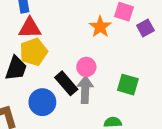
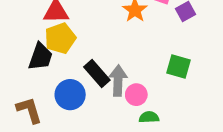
pink circle: (86, 67) -> (136, 95), moved
green square: (128, 85) -> (179, 66), moved

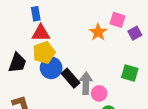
black trapezoid: (40, 57) -> (17, 63), moved
blue circle: (70, 95) -> (51, 68), moved

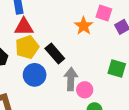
blue circle: (51, 68) -> (35, 75), moved
black rectangle: (71, 78) -> (55, 54), moved

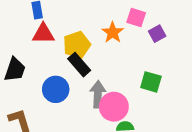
yellow pentagon: (27, 47) -> (77, 45), moved
pink circle: (85, 90) -> (114, 107), size x1.5

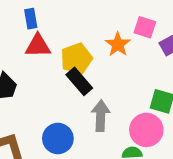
blue circle: (56, 89) -> (58, 138), moved
pink circle: (114, 107) -> (146, 130), moved

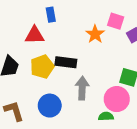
blue rectangle: (31, 19) -> (51, 15), moved
yellow pentagon: (76, 59) -> (42, 67), moved
black rectangle: (79, 81) -> (66, 62), turned -42

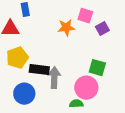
orange star: (95, 34) -> (66, 28), turned 30
black rectangle: (66, 62) -> (39, 70), moved

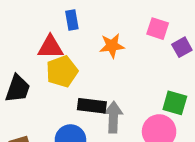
orange star: (66, 28) -> (112, 46), moved
yellow pentagon: (17, 58) -> (62, 71), moved

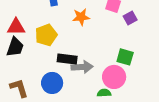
red triangle: (50, 47) -> (16, 27), moved
gray arrow: (113, 117) -> (82, 67), turned 85

